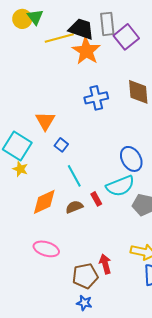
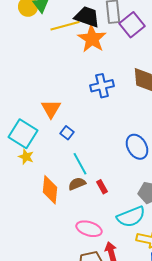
cyan semicircle: (120, 186) -> (131, 217), moved
orange diamond: (44, 202) -> (50, 190), turned -60
brown semicircle: (74, 207) -> (77, 184), moved
pink ellipse: (46, 249) -> (89, 229), moved

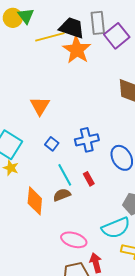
blue cross: (102, 86) -> (87, 140), moved
orange triangle: (51, 109) -> (40, 106), moved
red rectangle: (102, 187) -> (89, 179), moved

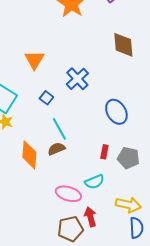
blue cross: (87, 140) -> (77, 79), moved, turned -30
red rectangle: (89, 179) -> (104, 152), moved, turned 40
cyan semicircle: (116, 228) -> (94, 182), moved, size x0.7

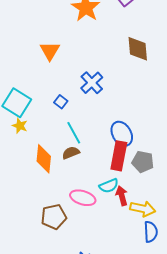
orange triangle: (34, 60) -> (50, 51), moved
blue ellipse: (116, 112) -> (122, 134), moved
red rectangle: (104, 152) -> (119, 156), size x2.0
red arrow: (90, 217) -> (122, 196), moved
brown pentagon: (70, 229) -> (54, 217), moved

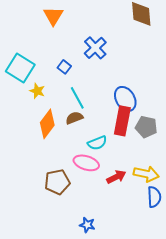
yellow star: (20, 126) -> (37, 91), moved
orange diamond: (44, 159) -> (47, 124), turned 32
cyan semicircle: (109, 186) -> (97, 143), moved
red arrow: (122, 196) -> (116, 177), moved, turned 78

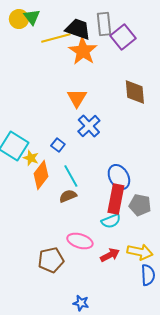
orange triangle: (53, 16) -> (77, 98), moved
yellow star: (37, 91) -> (31, 158), moved
orange diamond: (47, 124) -> (41, 175), moved
cyan semicircle: (97, 143) -> (111, 221), moved

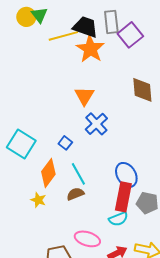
yellow star: (31, 158) -> (38, 200), moved

